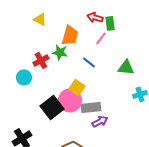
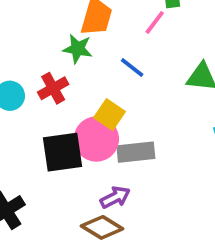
red cross: (41, 60) -> (53, 88), moved
black square: (52, 107) -> (63, 152), turned 30
purple arrow: (100, 121) -> (115, 197), moved

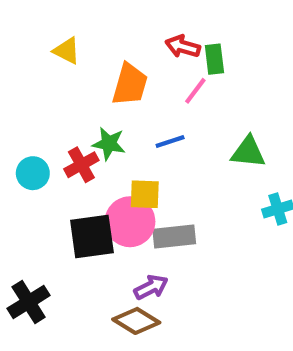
green star: (78, 49) -> (109, 144), moved
blue line: (132, 68) -> (170, 141), turned -56
yellow square: (110, 115) -> (145, 194), turned -32

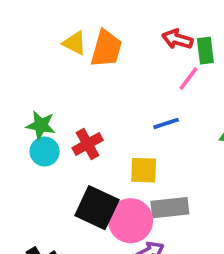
orange trapezoid: (130, 84) -> (106, 49), moved
green star: (109, 144) -> (41, 125), moved
pink circle: (130, 222) -> (131, 221), moved
black square: (92, 237) -> (97, 208), turned 33

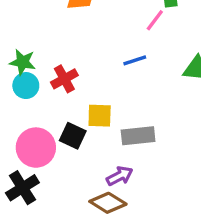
yellow square: (144, 170) -> (100, 116), moved
black square: (97, 208) -> (73, 136), size x0.7
pink circle: (131, 221) -> (36, 148), moved

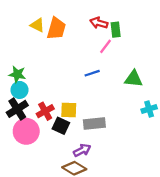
red cross: (64, 79) -> (45, 111), moved
black square: (73, 136) -> (61, 126), moved
black cross: (22, 188) -> (17, 109), moved

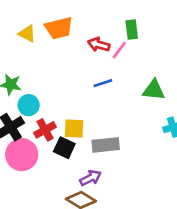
red arrow: (99, 23) -> (99, 45), moved
yellow triangle: (37, 25) -> (27, 34), moved
orange trapezoid: (56, 28) -> (59, 28), turned 60
cyan circle: (20, 90) -> (29, 105), moved

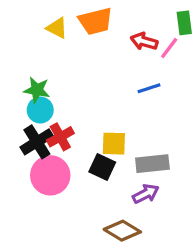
cyan circle: (29, 105) -> (40, 110), moved
red cross: (45, 130) -> (60, 137), moved
purple arrow: (90, 178) -> (146, 194), moved

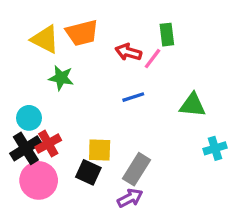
yellow triangle: (57, 28) -> (45, 39), size x1.4
green star: (37, 90) -> (61, 78), moved
gray rectangle: (152, 164) -> (136, 169), turned -52

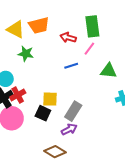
green rectangle: (167, 35) -> (92, 26), size x1.5
pink line: (152, 59) -> (89, 49), moved

